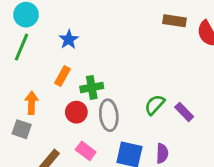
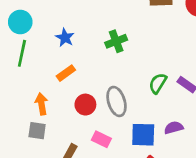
orange rectangle: (63, 76) -> (66, 73), turned 36
green cross: (92, 87) -> (116, 41), moved
purple semicircle: (162, 153) -> (174, 128), turned -96

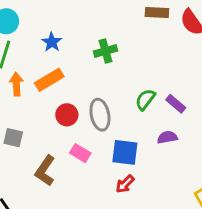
orange rectangle: (66, 73) -> (49, 80), size x1.4
orange arrow: (41, 104) -> (16, 84), moved
purple semicircle: (174, 128) -> (167, 137), moved

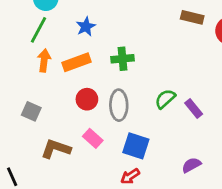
green cross: (105, 51) -> (122, 59), moved
purple semicircle: (167, 137) -> (191, 165), moved, turned -30
brown L-shape: (45, 171) -> (56, 149), turned 64

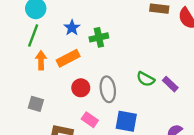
green cross: (122, 59) -> (99, 37), moved
green semicircle: (165, 99) -> (146, 79), turned -102

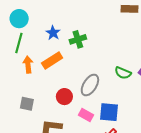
red circle: (81, 88) -> (64, 97), moved
gray ellipse: (108, 89) -> (90, 85), turned 45
pink rectangle: (90, 120) -> (86, 115), moved

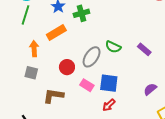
orange arrow: (28, 64) -> (34, 49), moved
green semicircle: (123, 73) -> (113, 47), moved

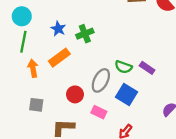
orange arrow: (34, 49) -> (33, 68), moved
purple rectangle: (144, 49) -> (147, 68), moved
blue square: (109, 83) -> (126, 94), moved, turned 30

